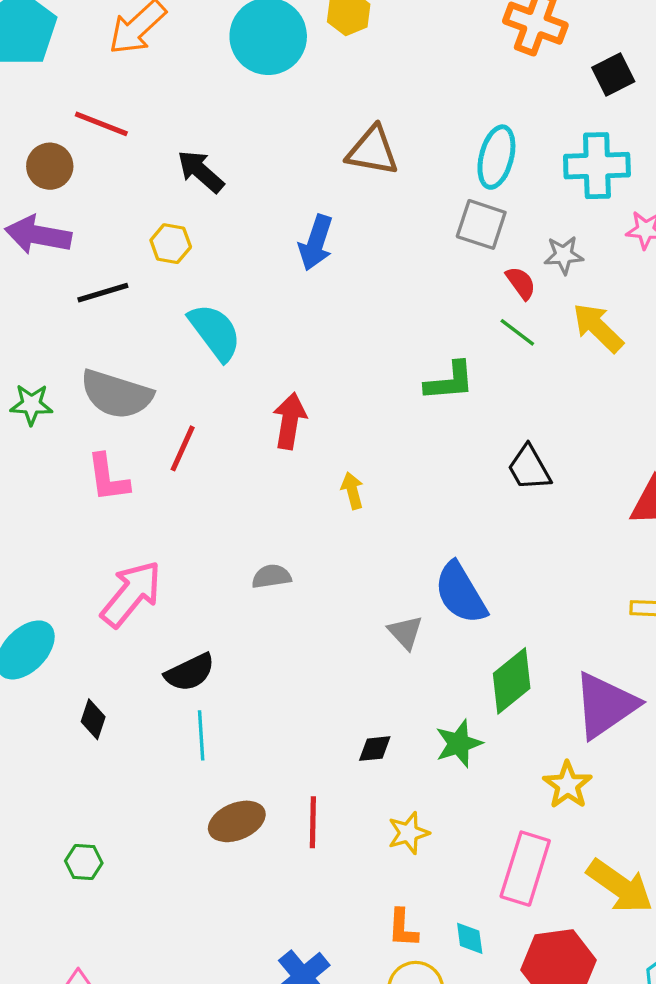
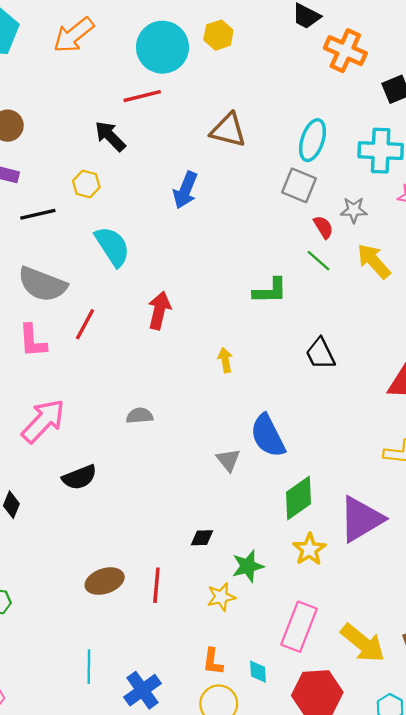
red line: (101, 124) -> (142, 96), moved, turned -39
yellow arrow: (352, 491) -> (225, 360), moved
cyan line: (201, 735) -> (89, 667), moved
green star: (459, 744) -> (248, 566), moved
yellow star: (568, 785) -> (309, 549), moved

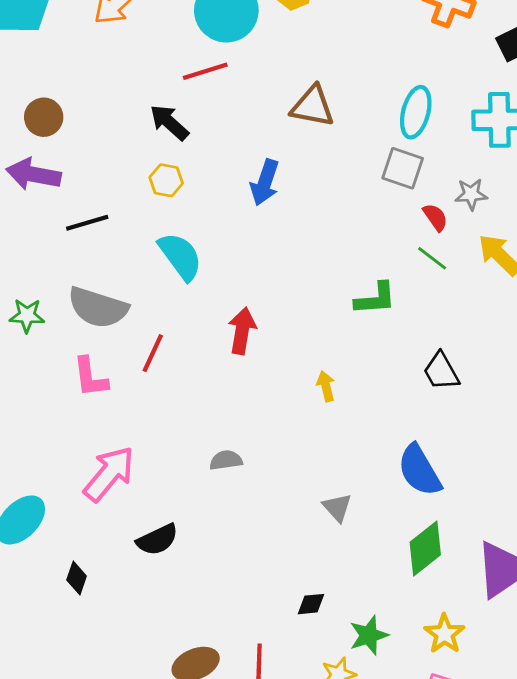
yellow hexagon: (86, 184) -> (166, 180), moved
blue semicircle: (268, 436) -> (419, 470), moved
yellow star: (309, 549) -> (444, 634), moved

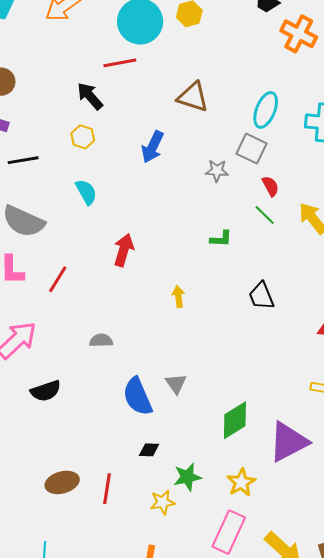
gray star: (471, 194) -> (217, 171), moved
cyan semicircle: (180, 256) -> (86, 192), size x0.7
green L-shape: (375, 299) -> (221, 239), size x0.7
red line: (153, 353) -> (58, 279), moved
blue semicircle: (419, 470) -> (138, 397), moved

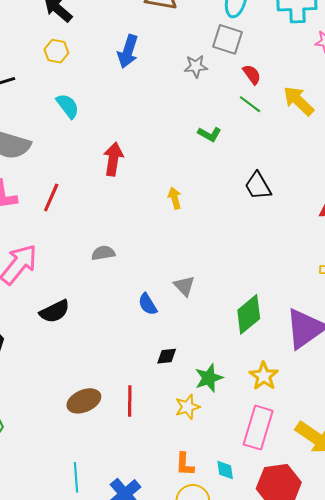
green L-shape: (221, 239) -> (209, 134), turned 35
blue semicircle: (138, 397) -> (148, 304), size x0.6

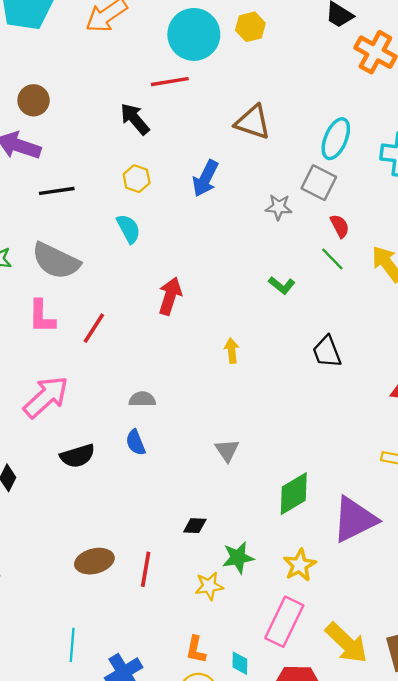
yellow hexagon: (56, 51) -> (137, 179), moved
blue semicircle: (148, 304) -> (136, 443), moved

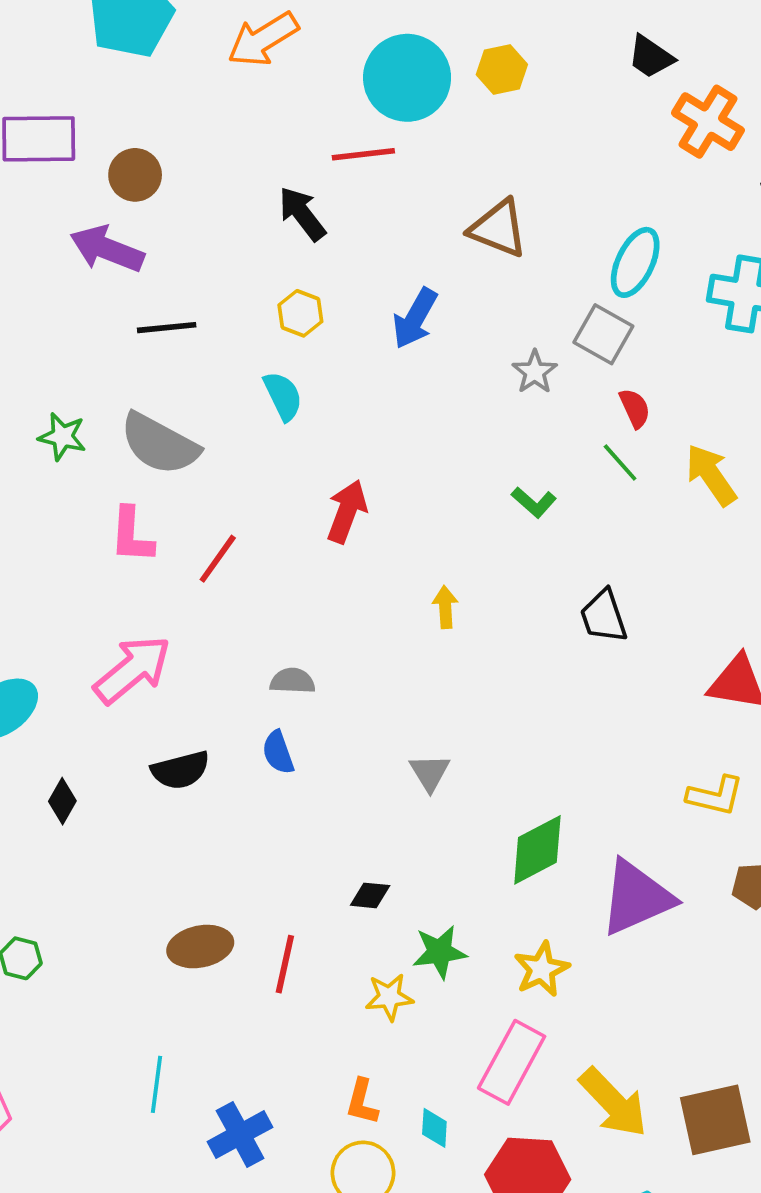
gray star: (279, 207) -> (535, 372), turned 30

